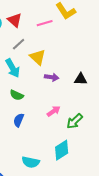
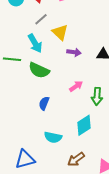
green semicircle: (17, 95) -> (39, 70), size x1.5
blue semicircle: (19, 120) -> (44, 103), moved
green arrow: (75, 121) -> (97, 96), turned -42

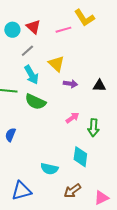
gray line: (41, 19) -> (27, 51), moved
blue semicircle: (44, 103) -> (10, 135), moved
cyan diamond: (84, 125) -> (80, 157), turned -50

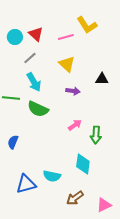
yellow triangle: (56, 64) -> (67, 64), moved
black triangle: (99, 86) -> (102, 79), moved
blue triangle: (21, 191) -> (26, 184), moved

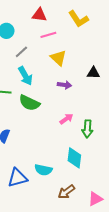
red triangle: (36, 34) -> (39, 15), moved, turned -35
pink line: (66, 37) -> (48, 35), moved

